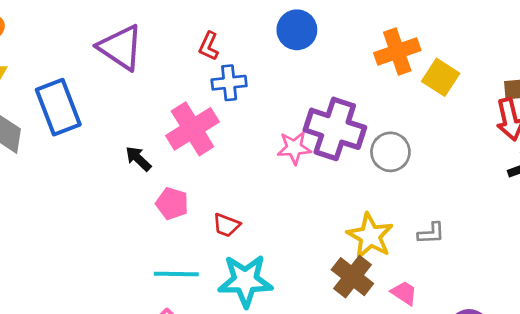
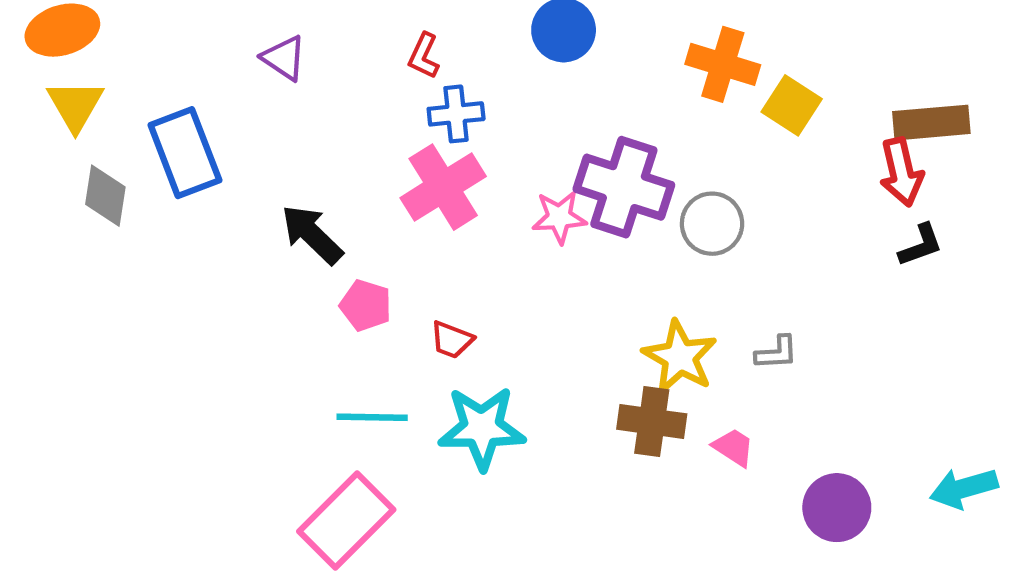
purple triangle: (121, 47) -> (284, 58), size x0.6
orange cross: (397, 52) -> (723, 64), turned 36
pink cross: (192, 129) -> (443, 187), moved
black arrow: (138, 159) -> (312, 234), size x1.5
brown cross: (352, 277) -> (652, 422), turned -30

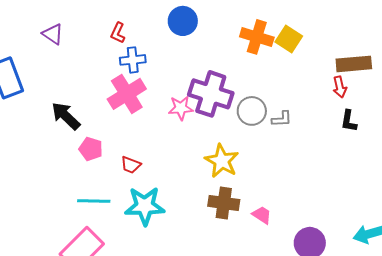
yellow square: (792, 105) -> (289, 39), moved
red arrow: (901, 172) -> (340, 87), size x0.7
black L-shape: (921, 245) -> (349, 121), turned 120
gray L-shape: (777, 353) -> (282, 119), moved
yellow star: (680, 357) -> (222, 161), moved

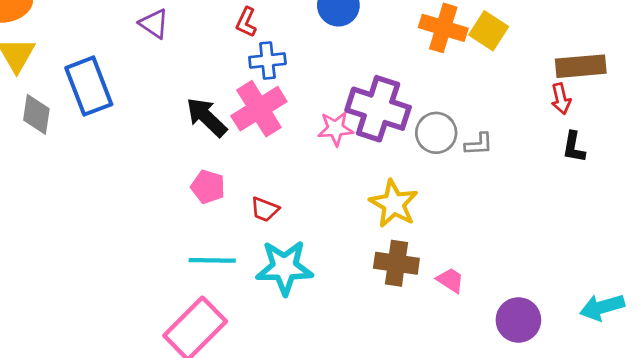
black arrow: (66, 116) -> (206, 117), moved

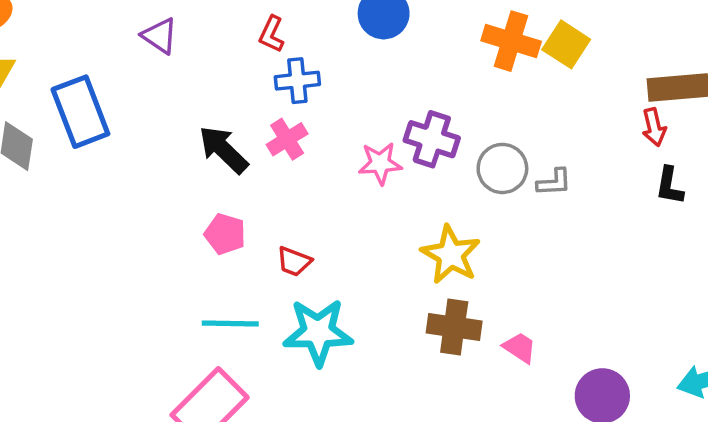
pink cross: (259, 109) -> (287, 139), size x0.6
purple cross: (378, 109) -> (432, 139), size x0.7

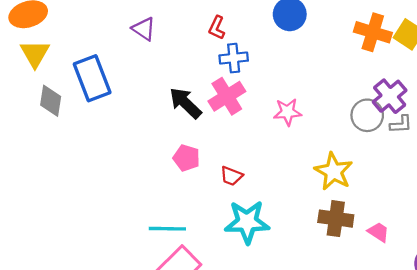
pink cross: (287, 139) -> (227, 96), size x1.4
purple cross: (432, 139) -> (390, 96), moved, turned 32
cyan line: (230, 324) -> (167, 229), moved

